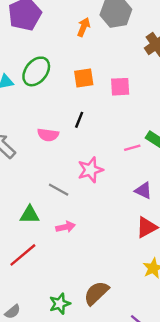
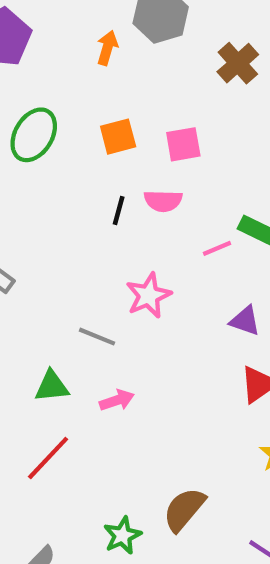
pink semicircle: (48, 135) -> (163, 201), moved

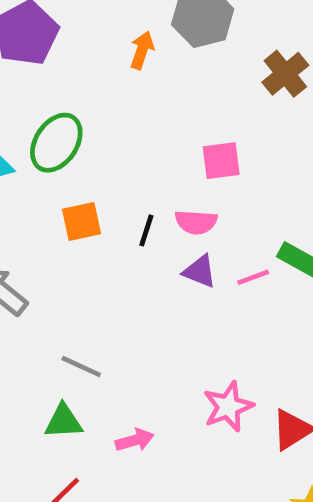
orange square: (118, 137) -> (81, 221), moved
pink star: (149, 295) -> (228, 407), moved
purple triangle: (245, 321) -> (200, 271), moved
gray line: (97, 337) -> (81, 366), moved

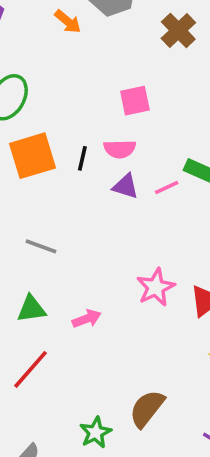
orange arrow: (142, 50) -> (68, 22), turned 116
orange square: (81, 221) -> (32, 156), size x1.5
gray line: (81, 366) -> (41, 246), moved

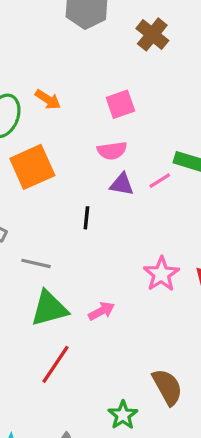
orange arrow: (68, 22) -> (48, 100), moved
black line: (82, 158) -> (86, 218), moved
gray line: (41, 246) -> (36, 263), moved
green triangle: (31, 309) -> (49, 308), size x1.4
brown semicircle: (147, 409) -> (167, 387), turned 120

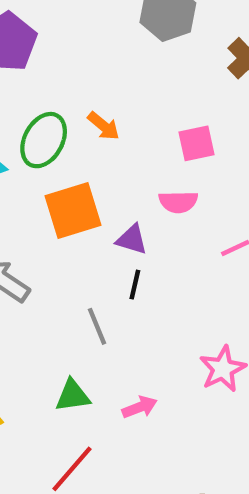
purple triangle: (122, 184) -> (132, 239), moved
gray line: (36, 263) -> (97, 326), moved, turned 48
green triangle: (49, 308) -> (73, 396), size x0.7

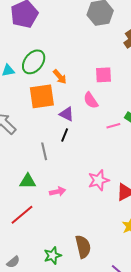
orange arrow: (104, 126) -> (60, 77), moved
pink semicircle: (178, 202) -> (91, 100), turned 48

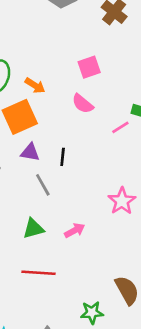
purple triangle: (67, 114) -> (30, 152), moved
red line: (22, 215) -> (38, 273), turned 60
green star: (53, 255) -> (92, 313), turned 30

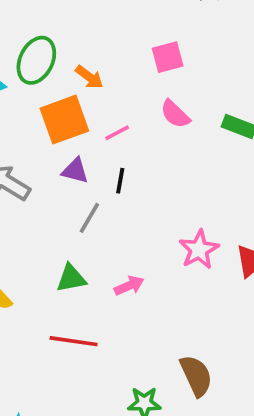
pink semicircle: (83, 104) -> (175, 114), moved
pink line: (120, 127) -> (117, 133), moved
gray line: (43, 185) -> (89, 218), turned 55

